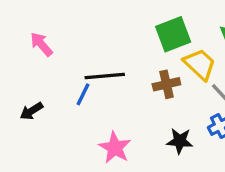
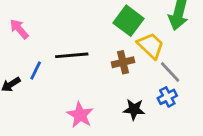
green square: (173, 34) -> (129, 21), turned -32
blue line: (83, 94) -> (36, 71), moved

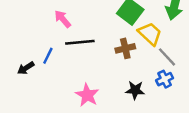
pink arrow: (19, 29) -> (63, 19), moved

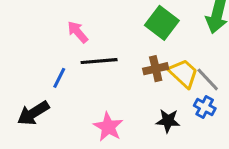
yellow trapezoid: (150, 34) -> (183, 73), moved
black arrow: (26, 68) -> (33, 113), moved, size x1.5
blue cross: (165, 79) -> (205, 107), turned -35

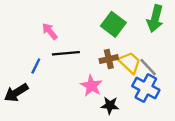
blue cross: (205, 107) -> (146, 88), size x1.6
black star: (168, 121) -> (110, 105), moved
pink star: (108, 127) -> (91, 86), moved

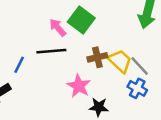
green square: (113, 24) -> (81, 20), moved
pink arrow: (50, 31) -> (58, 27), moved
blue cross: (146, 88) -> (137, 88), size x0.7

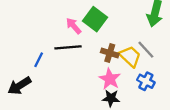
brown cross: (97, 57) -> (110, 53), turned 30
gray line: (140, 66) -> (146, 50), moved
pink star: (79, 86) -> (110, 79), moved

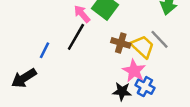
black line: (68, 47) -> (76, 37), turned -55
pink star: (110, 79) -> (134, 71), moved
blue cross: (146, 81) -> (145, 87), moved

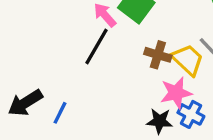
blue line: (44, 50) -> (60, 113), moved
pink star: (134, 71) -> (176, 93), turned 30

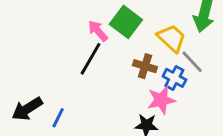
yellow trapezoid: (188, 60) -> (172, 38), moved
blue cross: (191, 114) -> (174, 78), moved

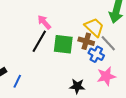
green square: (126, 22) -> (63, 44), moved, turned -30
brown cross: (145, 66) -> (86, 41), moved
pink star: (161, 100) -> (106, 76), moved

